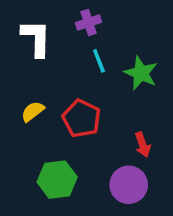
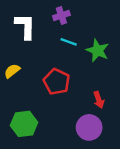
cyan line: (99, 61) -> (69, 42), turned -49
yellow semicircle: (33, 111) -> (12, 71), moved
green hexagon: (57, 180) -> (24, 124), moved

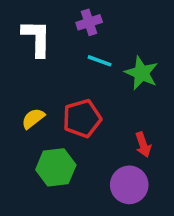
yellow semicircle: (12, 71) -> (33, 118), moved
red pentagon: (57, 82) -> (82, 118), turned 30
green hexagon: (24, 124) -> (56, 167), moved

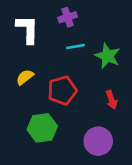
cyan line: (100, 61) -> (76, 47), turned -30
yellow semicircle: (33, 118) -> (25, 77), moved
red arrow: (143, 145) -> (112, 100), moved

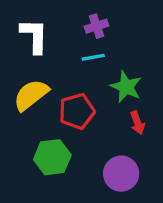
purple cross: (68, 17) -> (97, 26), moved
green star: (108, 56) -> (126, 87), moved
yellow semicircle: (25, 77) -> (31, 95), size x1.6

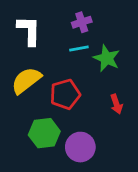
green star: (126, 87) -> (107, 58), moved
purple circle: (121, 174) -> (80, 147), moved

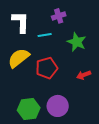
cyan line: (79, 49) -> (45, 35), moved
red arrow: (116, 104) -> (84, 75), turned 88
green hexagon: (44, 133) -> (29, 109), moved

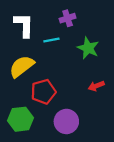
red pentagon: (47, 68) -> (43, 92), moved
green hexagon: (29, 109) -> (20, 119), moved

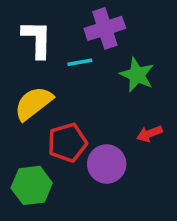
purple cross: (68, 18) -> (105, 28), size x1.5
purple circle: (66, 121) -> (107, 164), moved

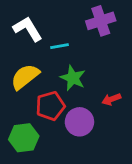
purple cross: (105, 28) -> (101, 21), moved
white L-shape: (37, 39) -> (28, 29), turned -32
green star: (137, 75) -> (73, 78), moved

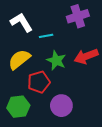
red arrow: (111, 99) -> (86, 56), moved, size x1.6
purple circle: (79, 122) -> (61, 106), moved

